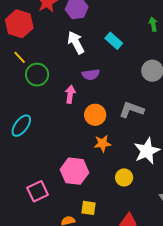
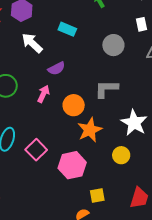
pink arrow: (70, 94) -> (43, 94), turned 36
orange star: (102, 143) -> (90, 130), size x1.4
pink square: (38, 191) -> (36, 150), moved

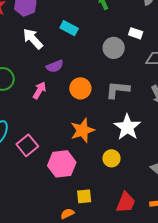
white rectangle: (142, 24) -> (136, 33), moved, turned -64
gray L-shape: (106, 89) -> (118, 90), moved
orange circle: (74, 105) -> (80, 88), moved

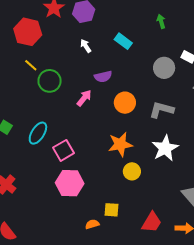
white arrow: (33, 39) -> (86, 46), size x0.6
yellow circle: (112, 158) -> (132, 171), moved
pink hexagon: (62, 164) -> (70, 183), moved

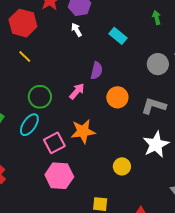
white arrow: (86, 46) -> (76, 30), moved
purple semicircle: (103, 77) -> (97, 71), turned -66
green circle: (50, 81) -> (40, 97), moved
orange star: (120, 144) -> (83, 131), moved

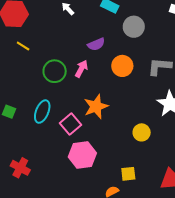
gray circle: (158, 64) -> (134, 27), moved
purple semicircle: (97, 71) -> (96, 44), turned 66
green circle: (40, 97) -> (55, 71), moved

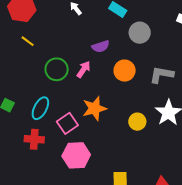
yellow circle: (142, 132) -> (137, 122), moved
red cross: (20, 168) -> (34, 139), moved, turned -30

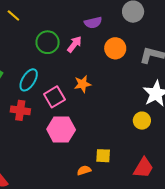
yellow line: (28, 41) -> (13, 16), moved
orange star: (94, 108) -> (82, 84), size x0.7
yellow circle: (137, 122) -> (142, 121), moved

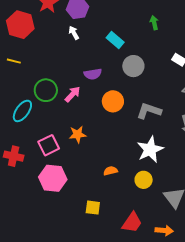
yellow line: (13, 16) -> (14, 61), turned -32
cyan ellipse: (29, 80) -> (22, 111), moved
yellow circle: (142, 121) -> (144, 180), moved
orange semicircle: (84, 170) -> (110, 171), moved

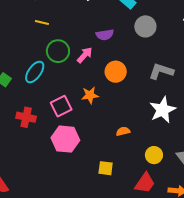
yellow line: (14, 61) -> (42, 22), moved
orange circle: (113, 101) -> (116, 72), moved
yellow circle: (144, 180) -> (154, 155), moved

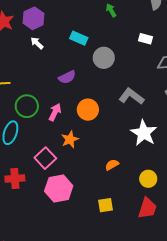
pink arrow: (85, 55) -> (55, 112), moved
gray L-shape: (161, 71) -> (131, 96), turned 35

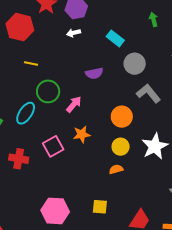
white arrow: (37, 43) -> (74, 33), turned -72
gray L-shape: (131, 96) -> (148, 93), moved
orange circle: (88, 110) -> (122, 117), moved
yellow circle: (148, 179) -> (121, 147), moved
pink hexagon: (59, 188) -> (55, 211), moved

